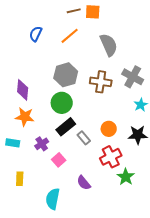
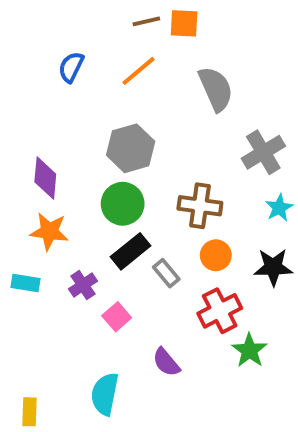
gray cross: (133, 77) -> (263, 152), turned 30
brown cross: (101, 82) -> (200, 206), moved
yellow rectangle: (20, 179) -> (29, 412), moved

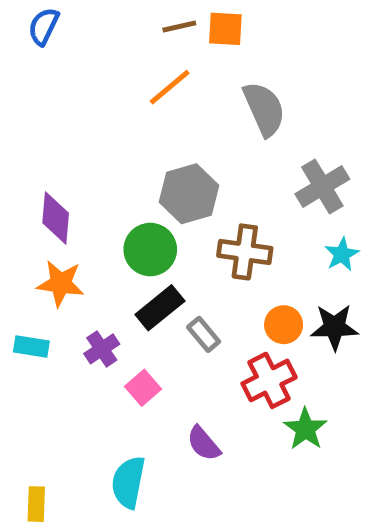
blue semicircle: (71, 67) -> (44, 26), moved
gray hexagon: (131, 148) -> (189, 194), moved
orange circle: (216, 255) -> (284, 325), moved

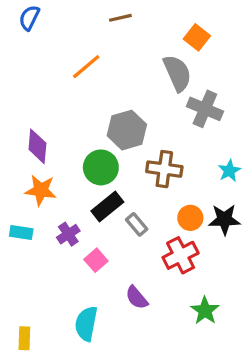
orange square: (225, 29) -> (197, 37), moved, turned 35
orange line: (170, 87) -> (86, 67), moved
gray cross: (322, 186) -> (205, 109), moved, turned -36
green star: (305, 429) -> (205, 311), moved

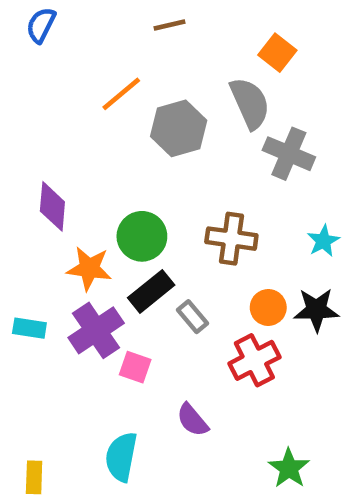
gray hexagon: (127, 130) -> (179, 128), moved
orange star: (41, 190) -> (89, 268), moved
purple cross: (68, 234) -> (96, 330), size x1.6
pink square: (96, 260) -> (135, 367), turned -30
green star: (205, 311) -> (289, 468), moved

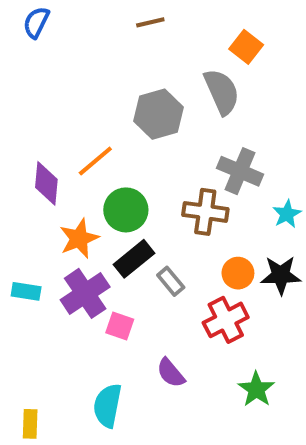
orange line: (121, 94) -> (95, 161), moved
gray cross: (289, 154) -> (240, 171), moved
orange star: (89, 268) -> (79, 238), turned -30
green star: (289, 468) -> (256, 389), moved

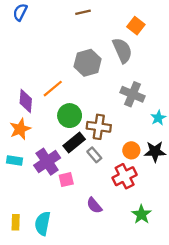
brown cross: (205, 212) -> (99, 127), moved
orange star: (79, 238) -> (20, 129), moved
pink square: (120, 326) -> (66, 180), turned -32
cyan semicircle: (108, 406) -> (43, 223), moved
yellow rectangle: (30, 424) -> (16, 222), moved

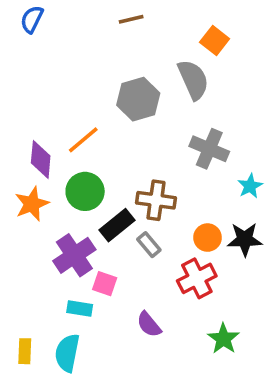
green circle: (70, 116) -> (85, 191), moved
cyan rectangle: (15, 160) -> (80, 309), moved
pink square: (66, 180) -> (105, 284), turned 32

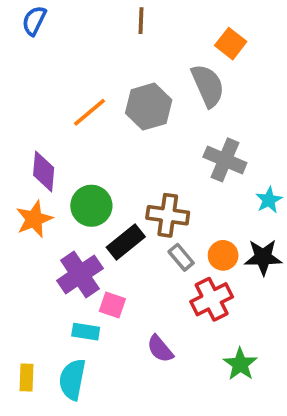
brown line: (131, 19) -> (141, 21), turned -75
orange line: (83, 140) -> (89, 112), moved
gray rectangle: (149, 245) -> (181, 257), moved

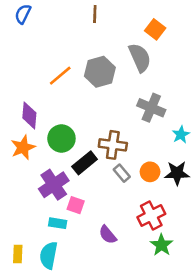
red cross: (212, 299) -> (151, 215), moved

